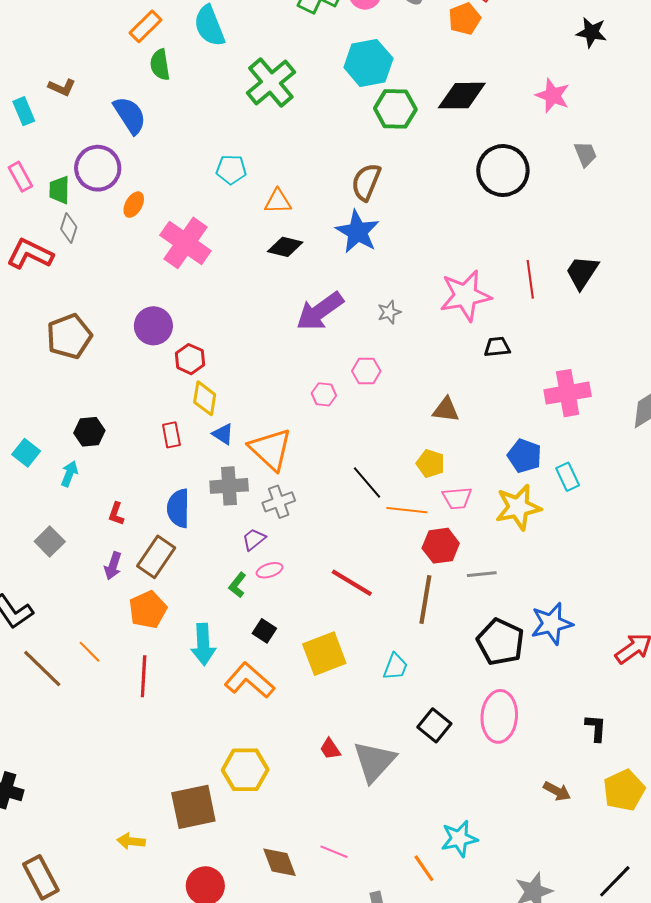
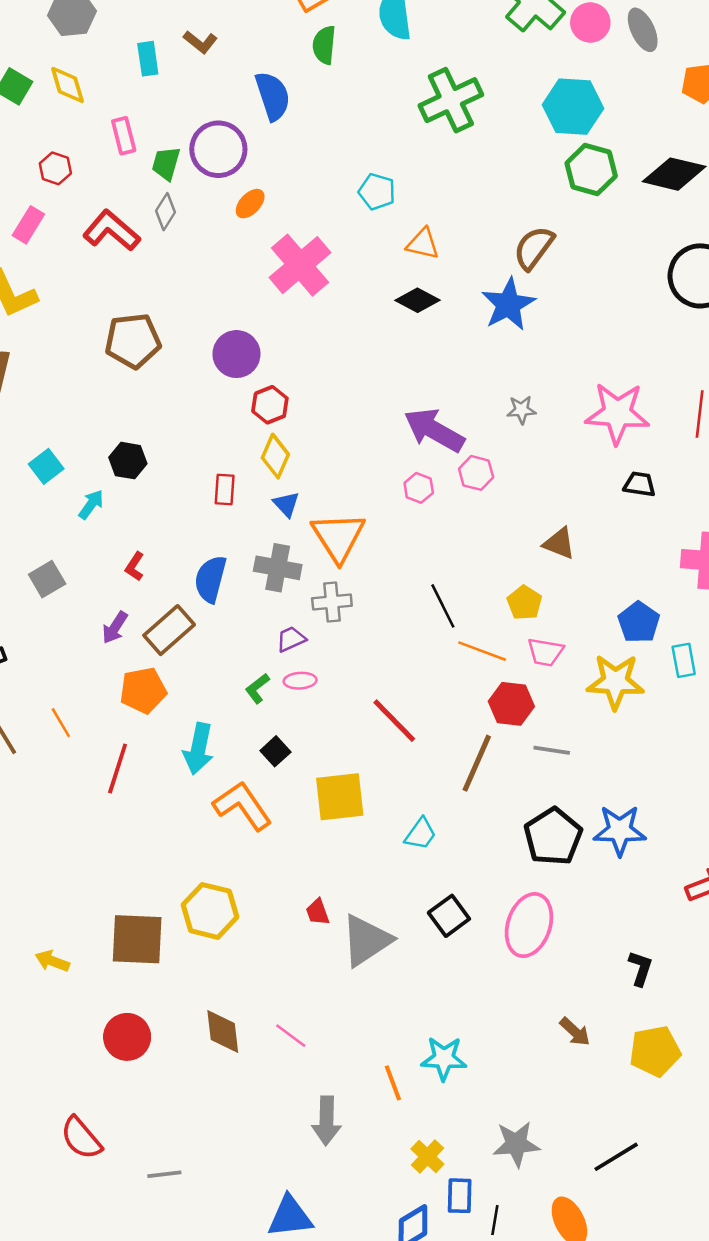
purple arrow: (320, 311) -> (434, 430), moved, turned 51

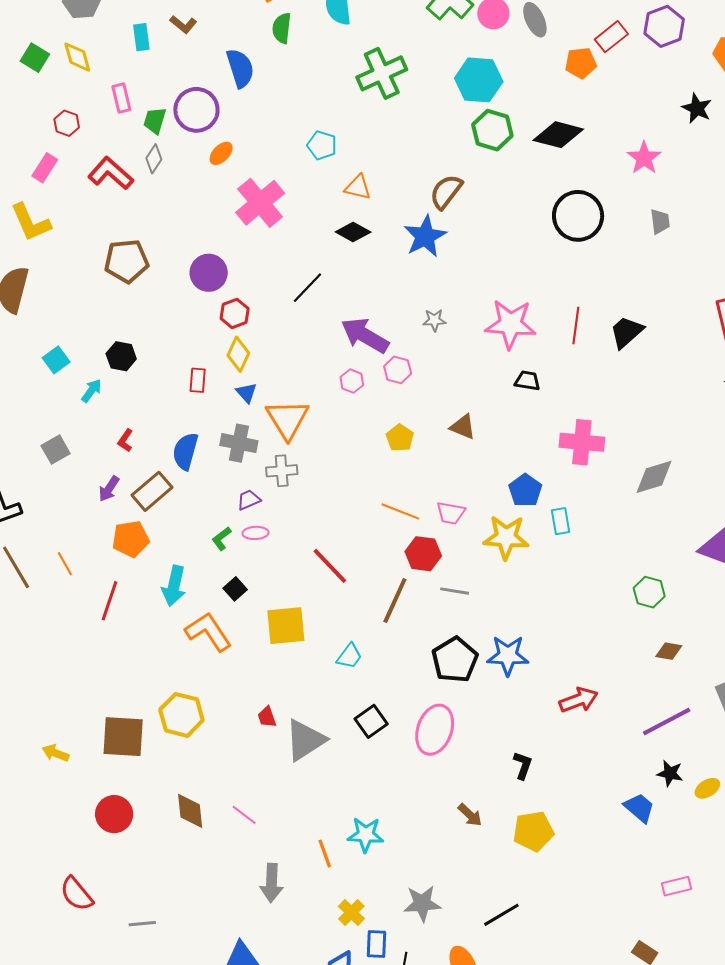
yellow pentagon: (524, 603) -> (400, 438), moved
black line: (443, 606) -> (308, 288), moved, turned 69

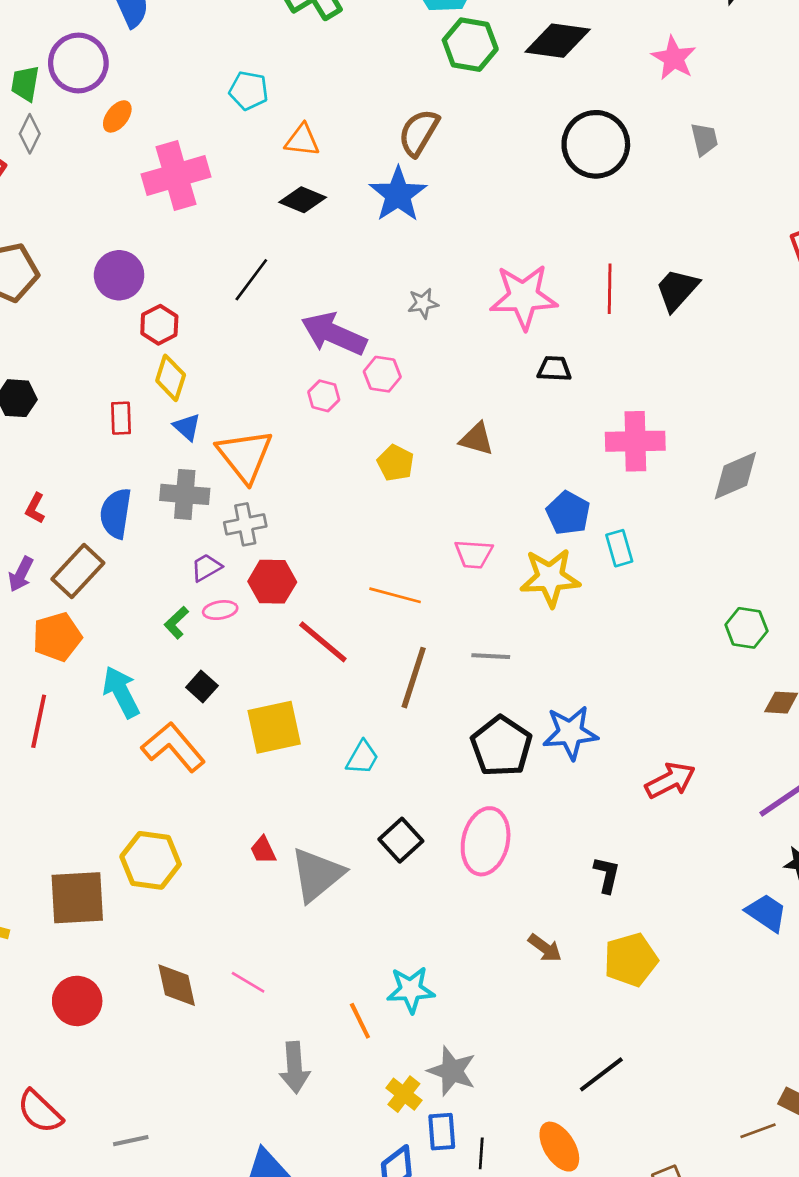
pink cross: (260, 203) -> (176, 175), turned 30
orange line: (400, 511) -> (395, 595), moved
red hexagon: (423, 554) -> (272, 582), moved
cyan arrow: (174, 586) -> (121, 692), turned 147
gray star: (422, 904) -> (452, 1071), moved, turned 30

